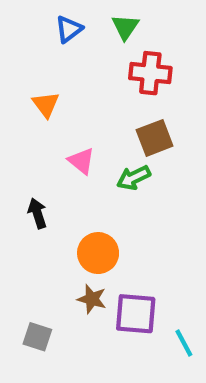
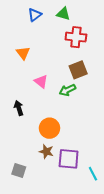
green triangle: (125, 27) -> (63, 14), turned -48

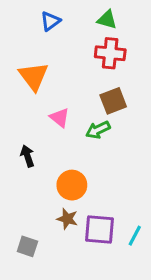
green triangle: (63, 14) -> (107, 20), moved
orange triangle: (23, 53) -> (34, 76), size x1.5
cyan line: (93, 174) -> (135, 236), moved, turned 56

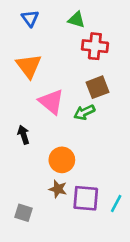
green triangle: (107, 20) -> (76, 20), moved
blue triangle: (50, 21) -> (30, 18), moved, turned -30
pink triangle: (60, 118) -> (51, 102), size x1.5

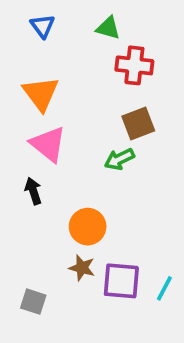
pink triangle: (51, 102) -> (48, 144), moved

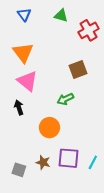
red cross: (134, 65) -> (89, 30), moved, turned -36
green arrow: (119, 159) -> (65, 99), moved
brown star: (82, 268) -> (43, 162), moved

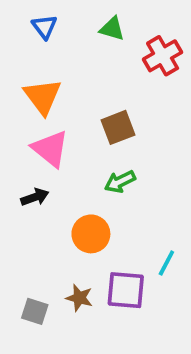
brown square: (78, 69) -> (118, 127), moved
black arrow: (19, 107) -> (35, 197), turned 88
cyan line: (93, 162) -> (166, 263), moved

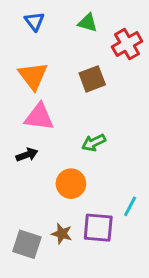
brown square: (118, 127) -> (92, 79), moved
pink triangle: (50, 149) -> (39, 117), turned -32
gray square: (35, 311) -> (27, 244), size x1.4

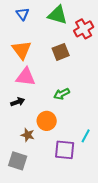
green triangle: (88, 23) -> (58, 15), size x1.5
brown star: (62, 234) -> (28, 135), moved

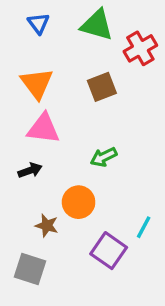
purple square: (65, 150) -> (109, 251), turned 30

